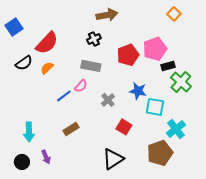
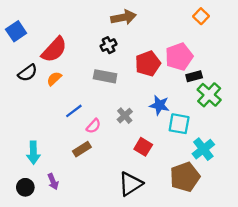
pink semicircle: (81, 86) -> (94, 126), moved

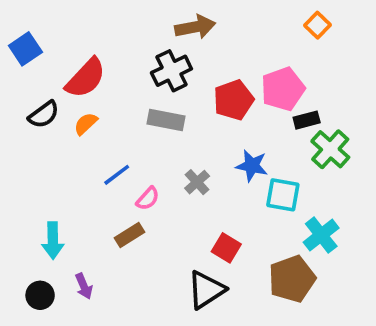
black cross: (109, 45) -> (171, 71), size x1.5
red square: (143, 147) -> (226, 248), moved

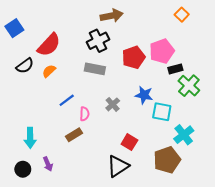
pink semicircle: (148, 199) -> (84, 114), turned -40

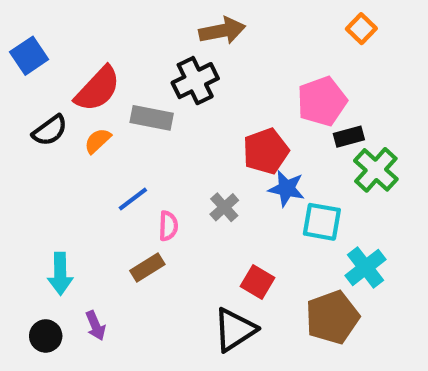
red pentagon: (134, 57) -> (266, 151), moved
gray rectangle: (95, 69) -> (152, 118), moved

